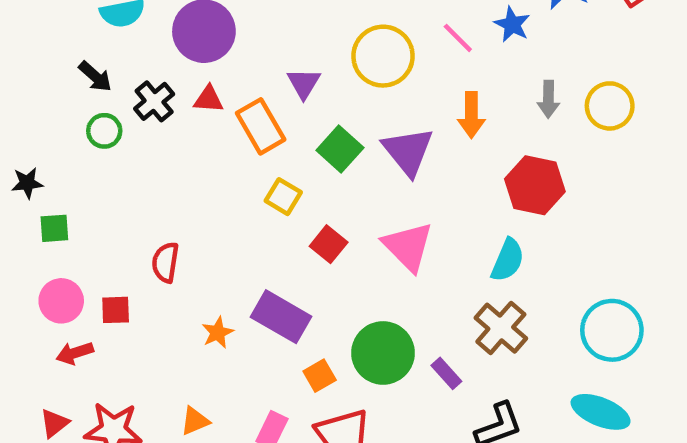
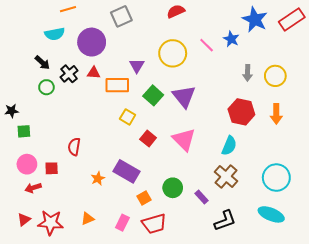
orange arrow: (471, 115) -> (276, 114), moved
orange rectangle: (261, 126) -> (117, 85), turned -60
green circle: (383, 353) -> (173, 188), size x0.7

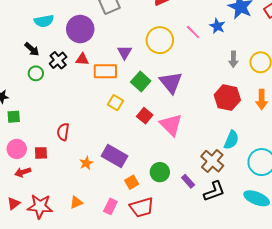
red square: (148, 139) -> (145, 116), moved
cyan semicircle: (229, 146) -> (231, 140), moved
black L-shape: (225, 221) -> (214, 191), moved

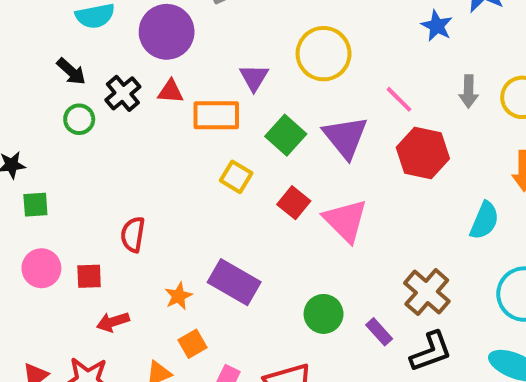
pink line: (193, 32) -> (399, 99), moved
red hexagon: (227, 98) -> (423, 153), moved
cyan semicircle: (231, 140) -> (484, 221), moved
red arrow: (23, 172) -> (113, 322), moved
orange square: (132, 182) -> (192, 344), moved

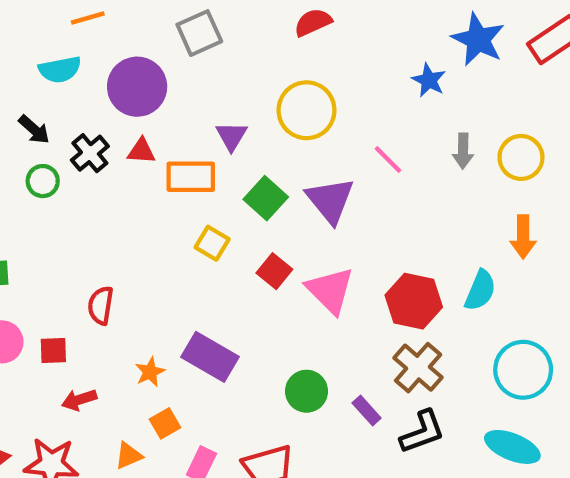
red hexagon: (423, 153) -> (414, 301), moved

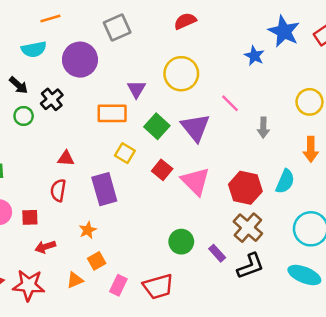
red triangle: (141, 151) -> (66, 158), moved
gray arrow: (463, 151) -> (263, 128), moved
purple rectangle: (210, 357) -> (104, 189), moved, turned 44

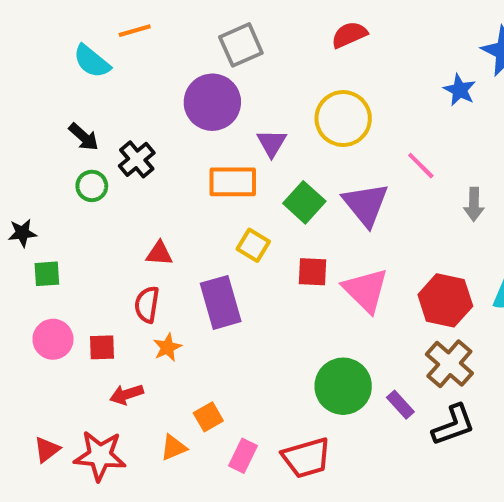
cyan semicircle: (34, 49) -> (92, 61), moved, turned 50
purple circle: (80, 60) -> (212, 102), moved
red square: (162, 170) -> (312, 272), turned -36
orange star: (88, 230) -> (167, 347), moved
green circle: (181, 242) -> (343, 386), size x1.4

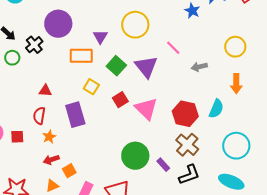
purple circle: (212, 102) -> (58, 24), moved
gray arrow: (474, 204) -> (199, 67), turned 77
red square: (312, 272) -> (120, 100), turned -35
red arrow: (127, 394) -> (51, 160), moved

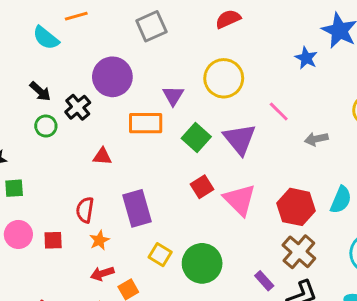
yellow square: (91, 87) -> (160, 255), moved
red triangle: (45, 91) -> (102, 156), moved
green circle: (135, 156) -> (202, 263), moved

